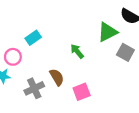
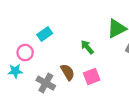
gray cross: (34, 88) -> (46, 83), turned -36
pink square: (82, 92) -> (92, 76), moved

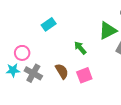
cyan rectangle: (45, 34) -> (49, 24), moved
gray cross: (46, 83) -> (33, 73), moved

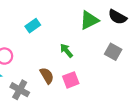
green triangle: (108, 30) -> (89, 20), moved
gray cross: (33, 73) -> (20, 90), moved

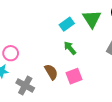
green triangle: (89, 20) -> (92, 19), turned -36
cyan rectangle: (33, 26) -> (67, 24), moved

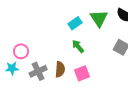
brown semicircle: (51, 72) -> (60, 69), turned 35
gray cross: (25, 85) -> (38, 71), moved, turned 36

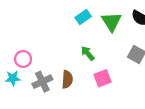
cyan rectangle: (75, 23) -> (83, 17), moved
pink square: (82, 73) -> (102, 78), moved

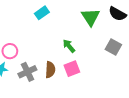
cyan rectangle: (83, 17) -> (42, 13), moved
pink square: (102, 78) -> (72, 69), moved

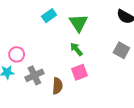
green triangle: (91, 17) -> (78, 23), moved
brown semicircle: (50, 70) -> (57, 86), moved

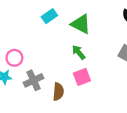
green triangle: (78, 23) -> (81, 24), turned -30

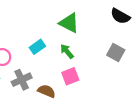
cyan rectangle: (49, 16) -> (37, 47), moved
brown semicircle: (58, 92) -> (47, 91), turned -72

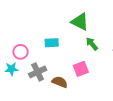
cyan rectangle: (37, 47) -> (52, 43), turned 32
green arrow: (67, 51) -> (92, 44), moved

